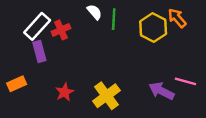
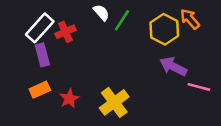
green line: (114, 19) -> (122, 20), turned 30
orange rectangle: (17, 84) -> (40, 90), moved
purple arrow: (162, 91) -> (173, 66), moved

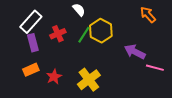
green line: (122, 20) -> (84, 35), moved
yellow hexagon: (164, 29) -> (101, 31), moved
red cross: (65, 32) -> (58, 34), moved

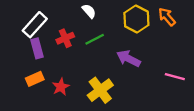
yellow hexagon: (101, 31) -> (136, 19), moved
green line: (84, 35) -> (95, 39), turned 30
purple arrow: (135, 52) -> (129, 59), moved

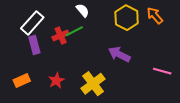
green line: (95, 39) -> (74, 31), moved
orange rectangle: (35, 79) -> (22, 81), moved

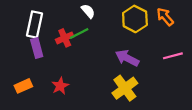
white rectangle: (32, 23) -> (35, 25), turned -30
pink line: (162, 71) -> (173, 56), moved, turned -30
yellow cross: (93, 84) -> (125, 88), moved

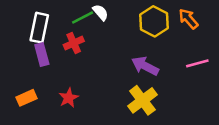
green line: (79, 33) -> (83, 18), moved

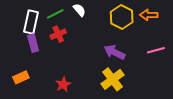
green line: (83, 18) -> (55, 14), moved
orange arrow: (188, 19) -> (149, 15), turned -48
red star: (69, 98) -> (63, 84), moved

